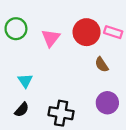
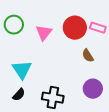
cyan triangle: (25, 81) -> (22, 70), size x1.5

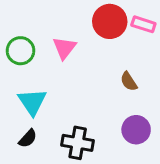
green circle: (14, 25) -> (20, 51), moved
red circle: (75, 28) -> (110, 21), moved
pink rectangle: (98, 28) -> (143, 24), moved

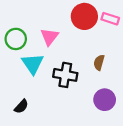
brown semicircle: (129, 81) -> (99, 63), turned 48
cyan triangle: (32, 102) -> (33, 64), moved
black cross: (78, 143) -> (65, 75), moved

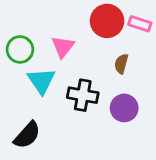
brown semicircle: (99, 63) -> (121, 64), moved
purple circle: (105, 100) -> (124, 108), moved
black semicircle: (21, 106) -> (27, 135), size x1.5

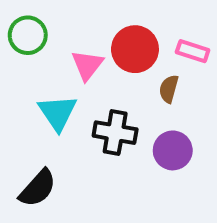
red circle: (107, 21) -> (135, 49), moved
pink rectangle: (140, 24) -> (193, 51), moved
green circle: (20, 49) -> (28, 35), moved

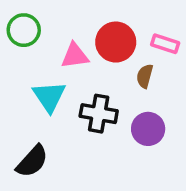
pink triangle: (87, 65) -> (75, 56), turned 44

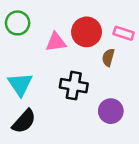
cyan triangle: (49, 97) -> (20, 84), moved
purple circle: (148, 129) -> (111, 111), moved

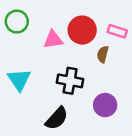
black semicircle: (24, 121) -> (57, 118), moved

